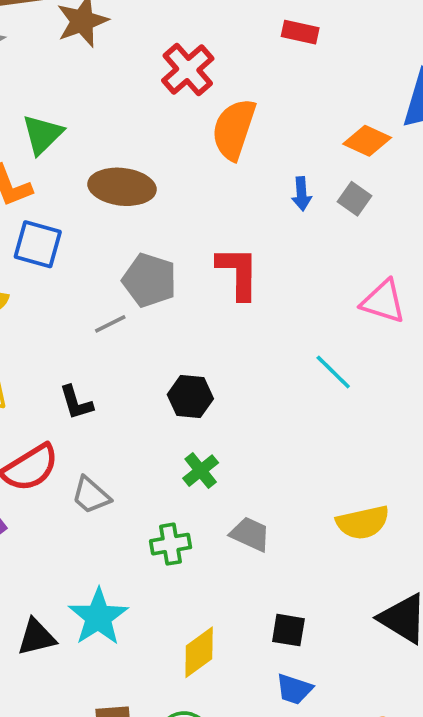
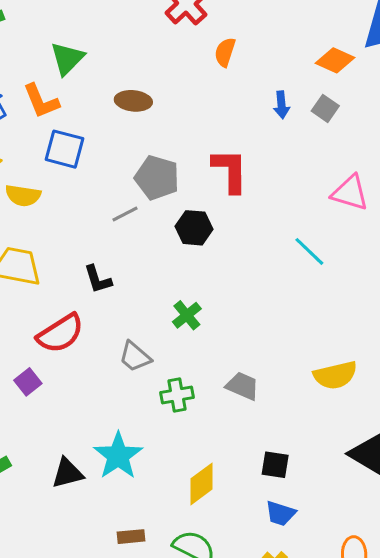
orange semicircle: (234, 129) -> (225, 52), size x0.6
brown ellipse: (122, 187) -> (133, 101), size x0.7
black hexagon: (190, 397) -> (194, 228), moved
green cross: (201, 471) -> (187, 315), moved
gray trapezoid: (91, 495) -> (135, 357), moved

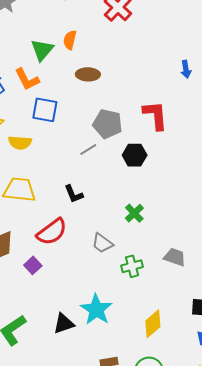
orange semicircle: (225, 52) -> (70, 40), moved

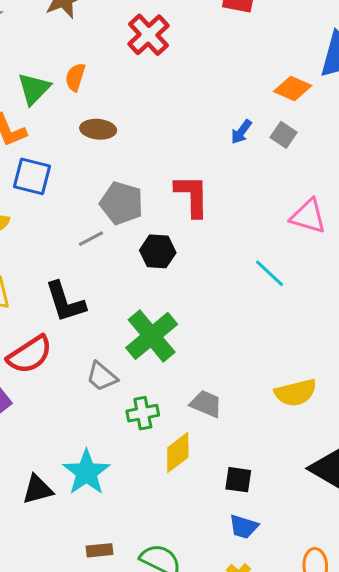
blue arrow: (186, 69) -> (241, 132), turned 42
black L-shape: (74, 194) -> (65, 302), size x1.5
green cross: (134, 213) -> (152, 336), size x1.8
yellow diamond: (153, 324) -> (178, 452), moved

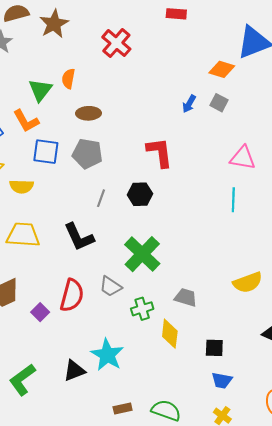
gray pentagon: (122, 203) -> (87, 154), moved
gray line: (91, 239) -> (101, 198), moved, turned -36
cyan line: (269, 273) -> (233, 200), moved, turned 55
red semicircle: (30, 355) -> (72, 295), moved, turned -36
yellow diamond: (178, 452) -> (170, 334), turned -40

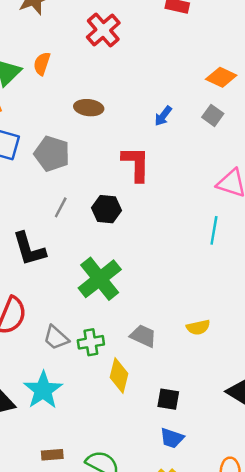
blue arrow: (189, 104) -> (163, 116), moved
brown ellipse: (89, 113) -> (89, 108), moved
yellow semicircle: (248, 282) -> (198, 327), moved, size x0.7
gray trapezoid: (111, 286) -> (56, 338), moved

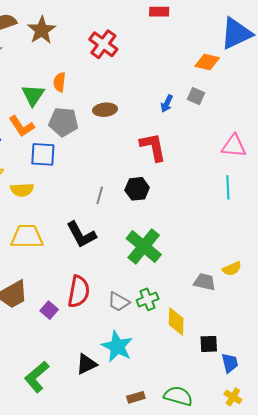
gray square: (213, 115) -> (196, 96), moved
gray pentagon: (52, 154) -> (63, 122), moved
gray trapezoid: (143, 336) -> (205, 282), moved
black square: (168, 399) -> (209, 344), moved
blue trapezoid: (172, 438) -> (230, 363), turned -110

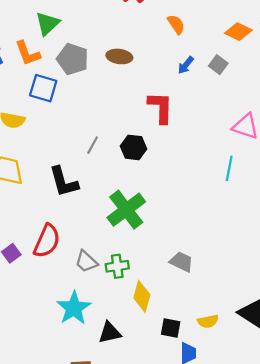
orange semicircle: (59, 82) -> (176, 24), moved, turned 126
yellow semicircle: (232, 269) -> (208, 321), moved
black triangle: (86, 364) -> (110, 333), moved

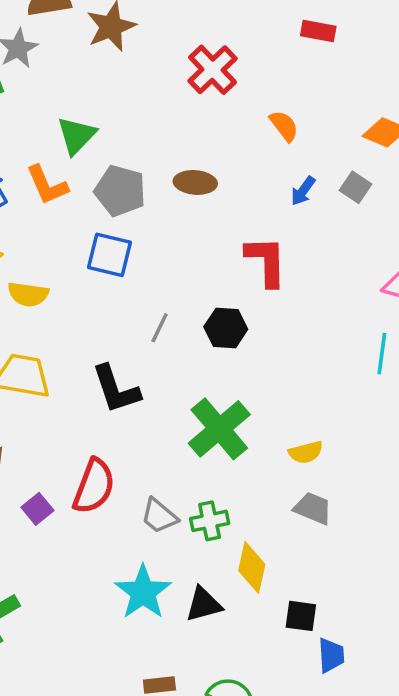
blue square: (43, 88) -> (109, 255), moved
yellow semicircle: (208, 321) -> (306, 452), moved
black triangle: (110, 333) -> (204, 604), moved

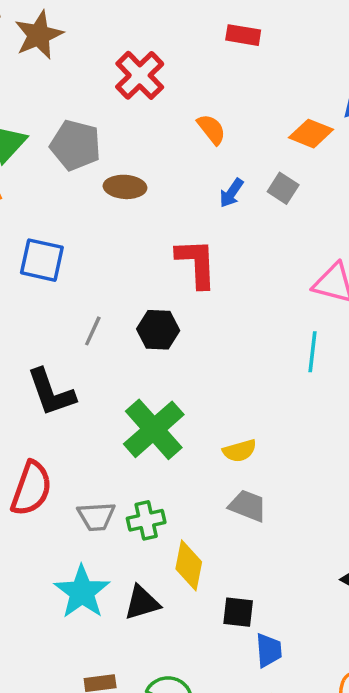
gray pentagon: (120, 191) -> (76, 145), moved
gray trapezoid: (159, 516) -> (96, 516), turned -42

